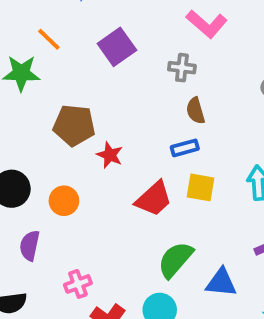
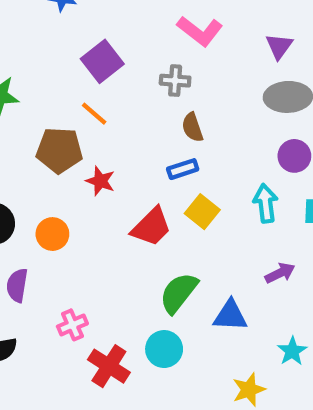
orange line: (49, 39) -> (94, 114), moved
yellow square: (201, 187) -> (202, 212), turned 32

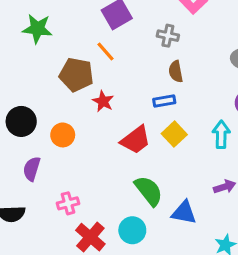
green semicircle: (179, 293) -> (149, 191), turned 96

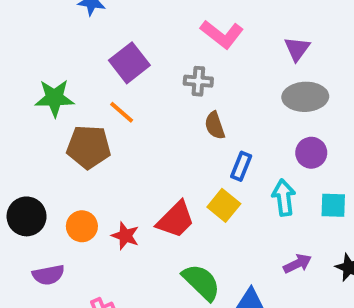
green star: (37, 29) -> (55, 98), moved
red star: (103, 101) -> (125, 236), moved
blue rectangle: (164, 101) -> (241, 166), moved, turned -50
purple semicircle: (32, 169) -> (48, 275), turned -110

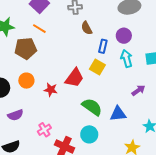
purple circle: (311, 153) -> (124, 36), moved
orange circle: (82, 226) -> (26, 81), moved

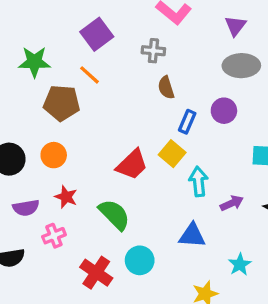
cyan arrow: (127, 59) -> (198, 182), moved
red star: (51, 90) -> (66, 197), moved
green semicircle: (92, 107) -> (114, 214), moved
pink cross: (44, 130) -> (54, 236), moved

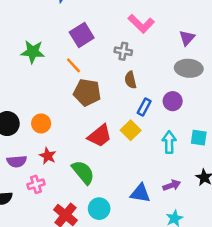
brown pentagon: (62, 103) -> (87, 92), moved
cyan arrow: (198, 182) -> (169, 142), moved
purple arrow: (232, 203) -> (172, 185), moved

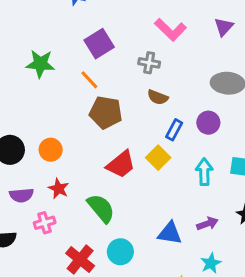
purple triangle: (187, 38) -> (224, 27), moved
brown semicircle: (130, 80) -> (158, 97), turned -56

